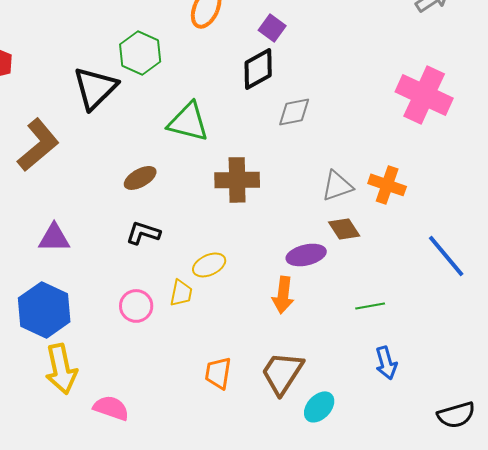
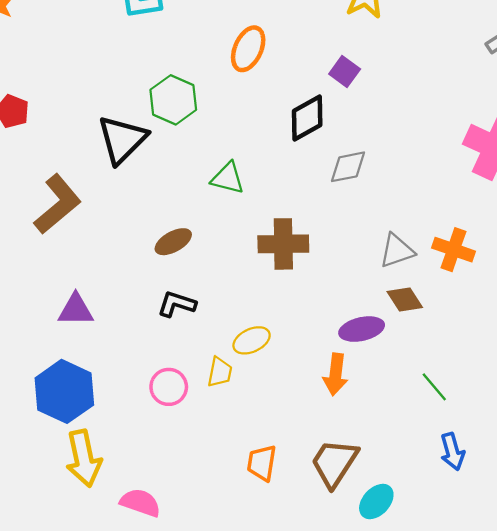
purple square: (272, 28) -> (345, 71), moved
green triangle: (188, 122) -> (228, 178), size x0.7
green line: (370, 306) -> (434, 387), turned 60

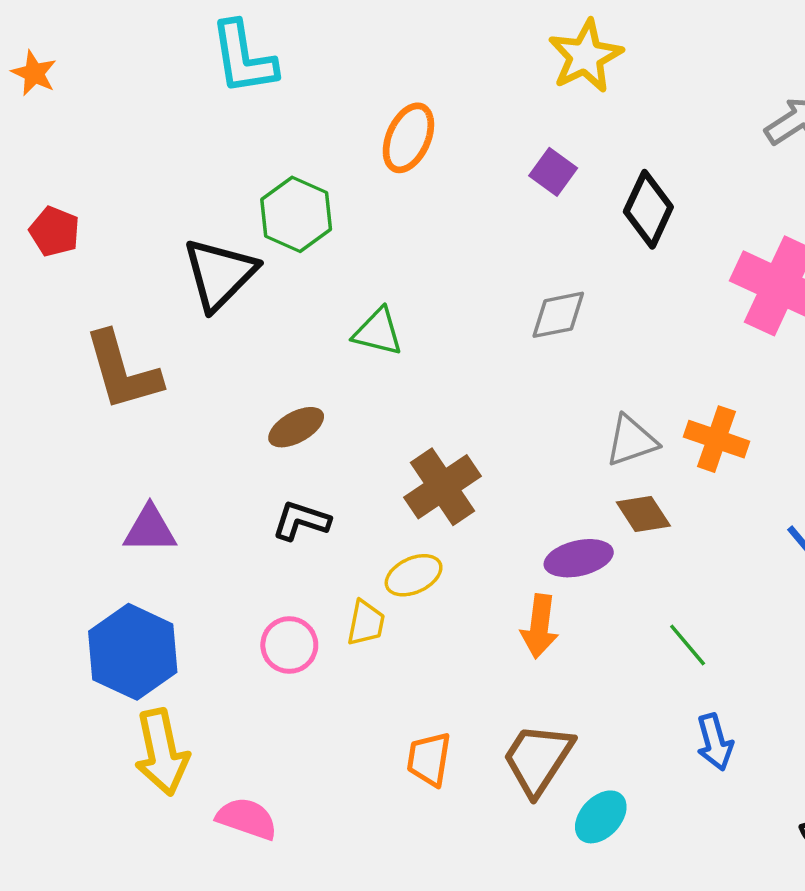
black diamond: (307, 118) -> (648, 209), moved, turned -36
brown L-shape: (58, 204) -> (123, 371), turned 114
brown cross: (283, 244) -> (442, 487), moved, turned -33

